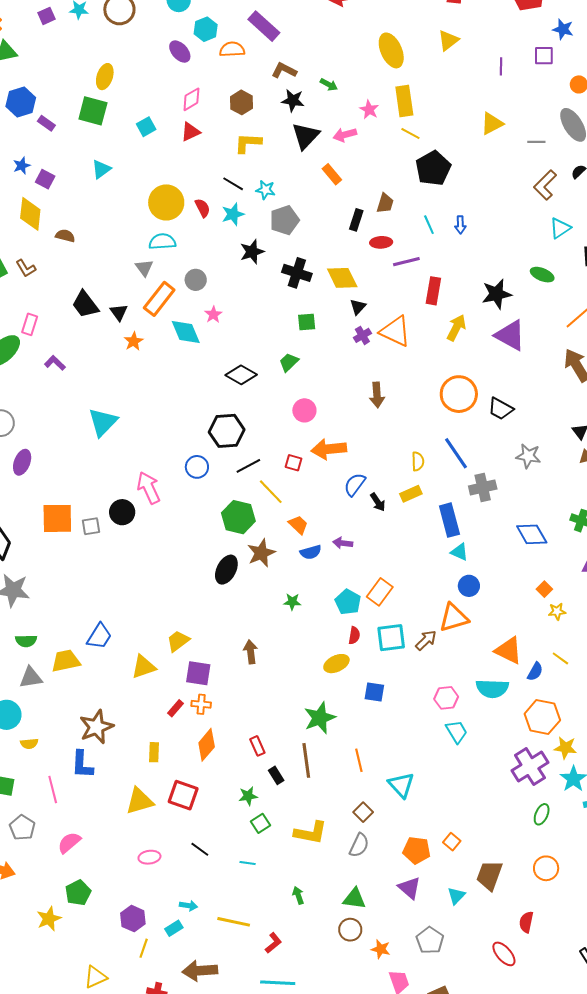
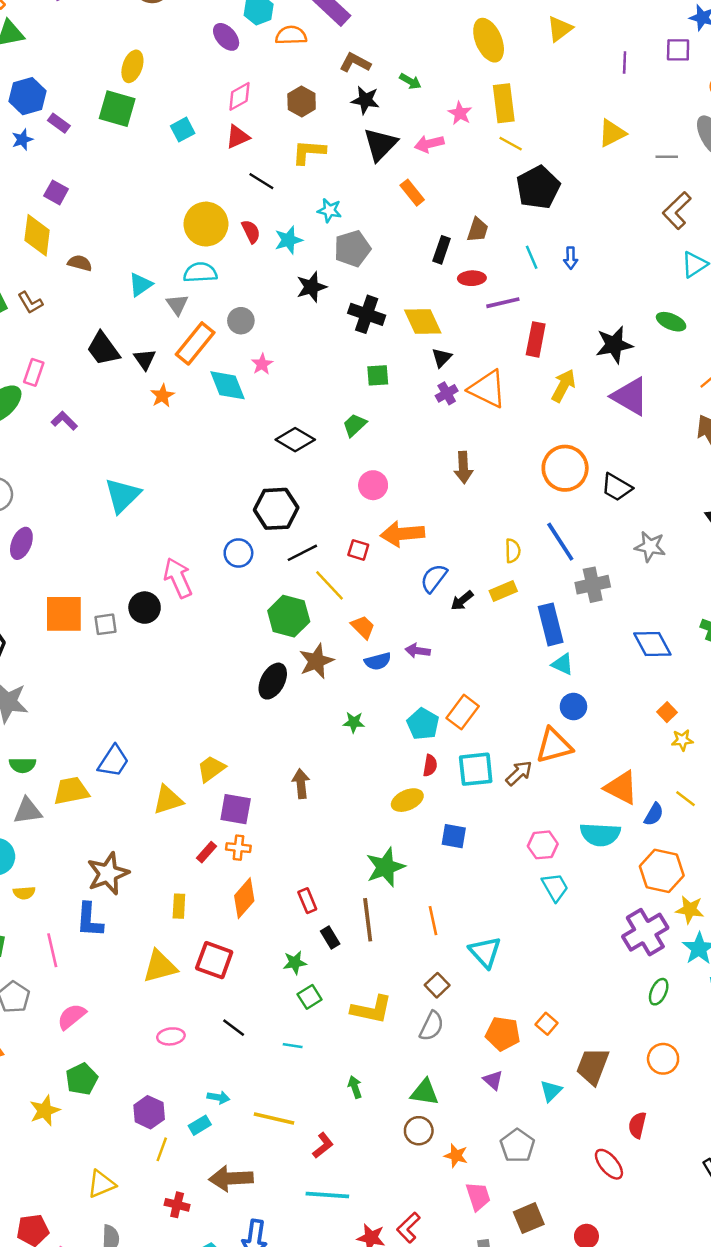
blue star: (22, 166) -> (22, 140), moved
cyan triangle: (101, 169) -> (141, 285), moved
black line: (233, 184) -> (261, 181), moved
black arrow: (378, 502) -> (462, 601), turned 84
purple triangle: (409, 888) -> (493, 1080), size x0.7

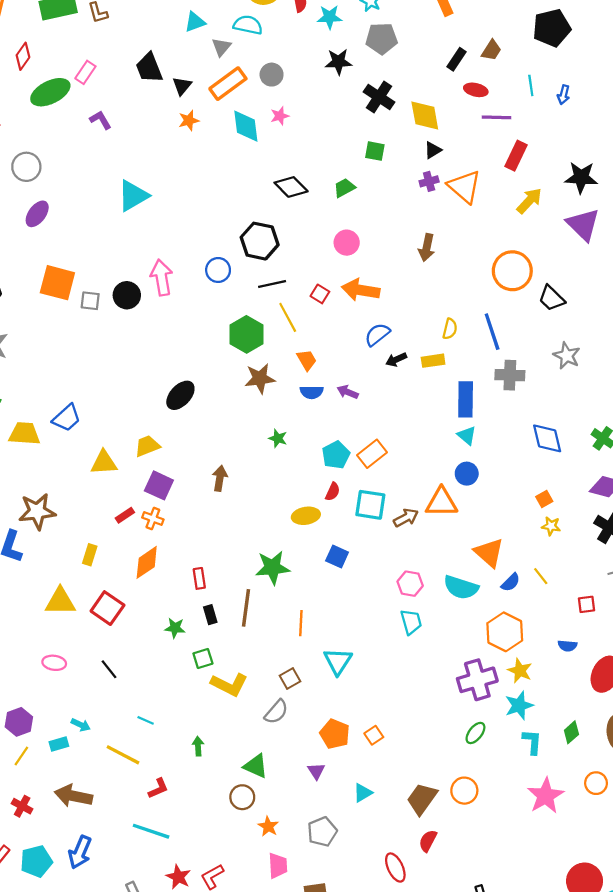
black ellipse: (273, 681) -> (180, 395), moved
green square: (310, 997) -> (203, 658), moved
cyan line: (293, 1046) -> (146, 720), moved
brown trapezoid: (593, 1066) -> (422, 799), moved

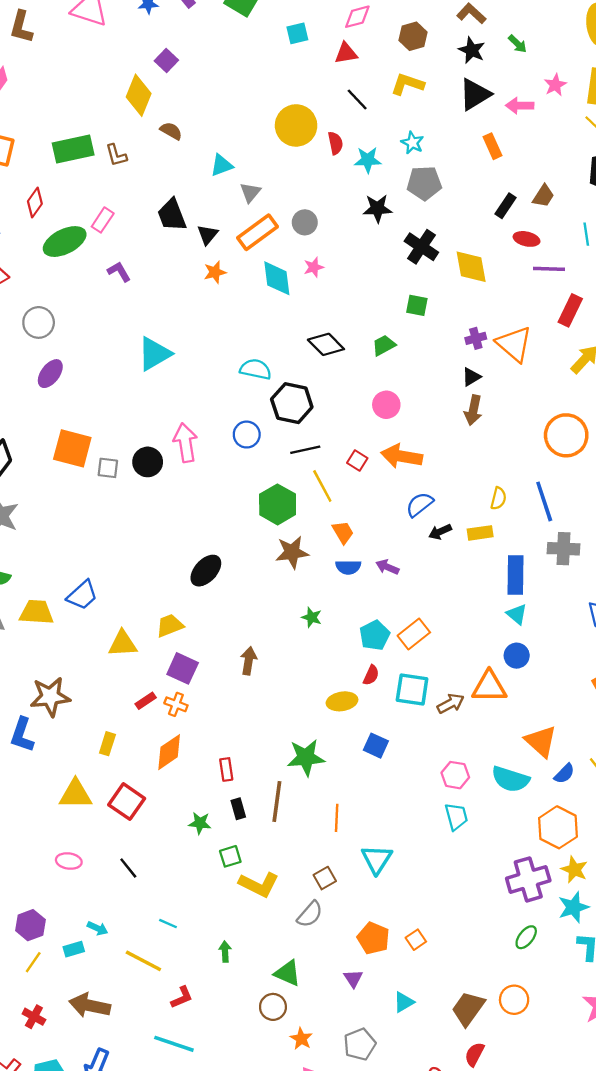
cyan semicircle: (248, 25) -> (256, 369), moved
black triangle: (433, 150) -> (471, 377), moved

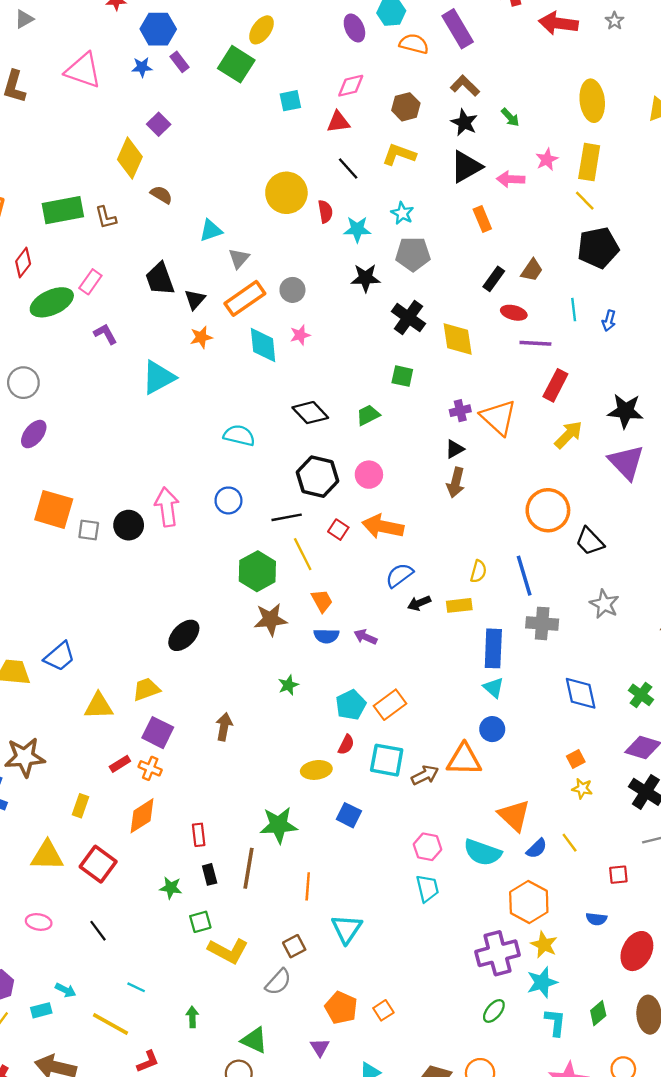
cyan triangle: (154, 354) -> (158, 377), moved
black hexagon: (292, 403) -> (318, 477), moved
green star: (312, 617) -> (288, 685), turned 30

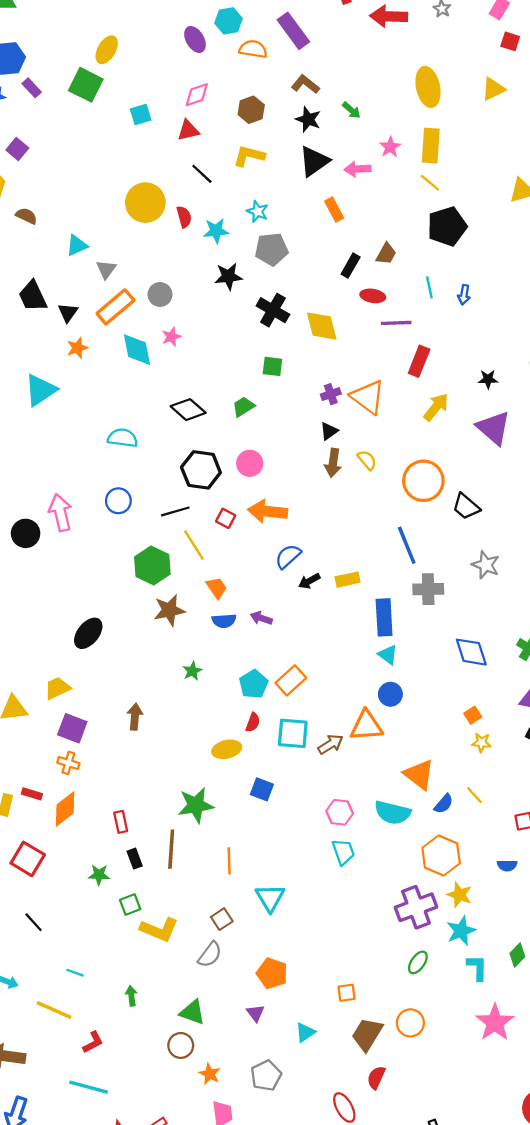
black star: (625, 411) -> (488, 379), size x0.6
yellow semicircle: (478, 571) -> (367, 460), moved, turned -50
red rectangle: (120, 764) -> (32, 794), moved, turned 54
orange square: (383, 1010) -> (347, 993), moved, turned 30

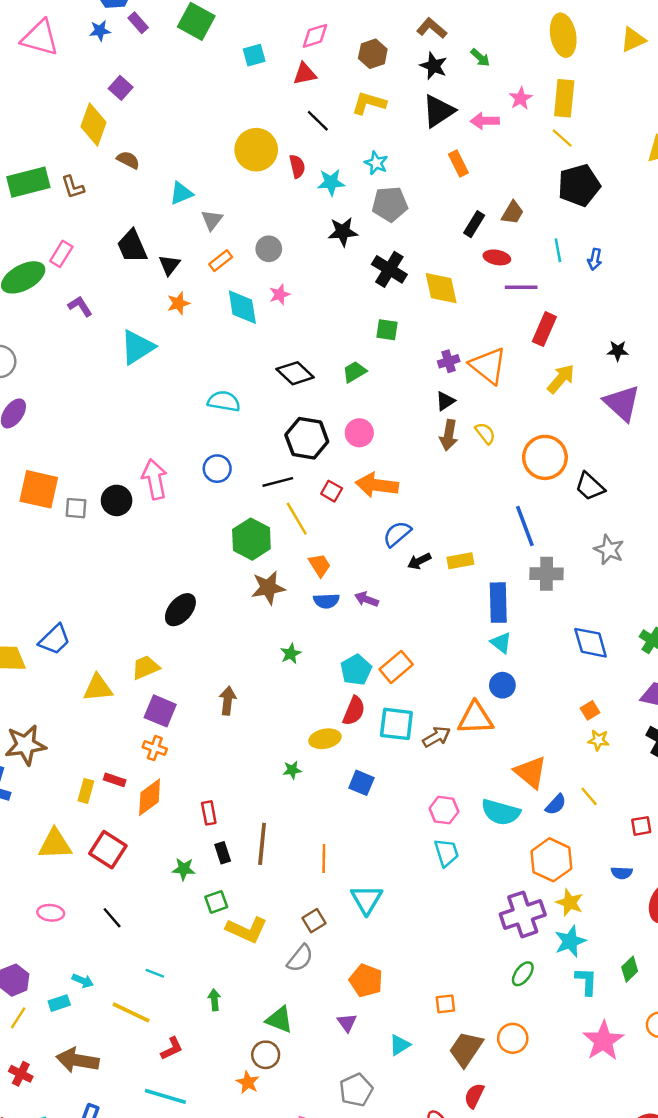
orange rectangle: (115, 307) -> (221, 261), size x0.6
red semicircle: (253, 722) -> (354, 711), size x1.4
green star: (196, 805) -> (292, 770), moved, size x0.5
orange star: (210, 1074) -> (248, 1082), moved

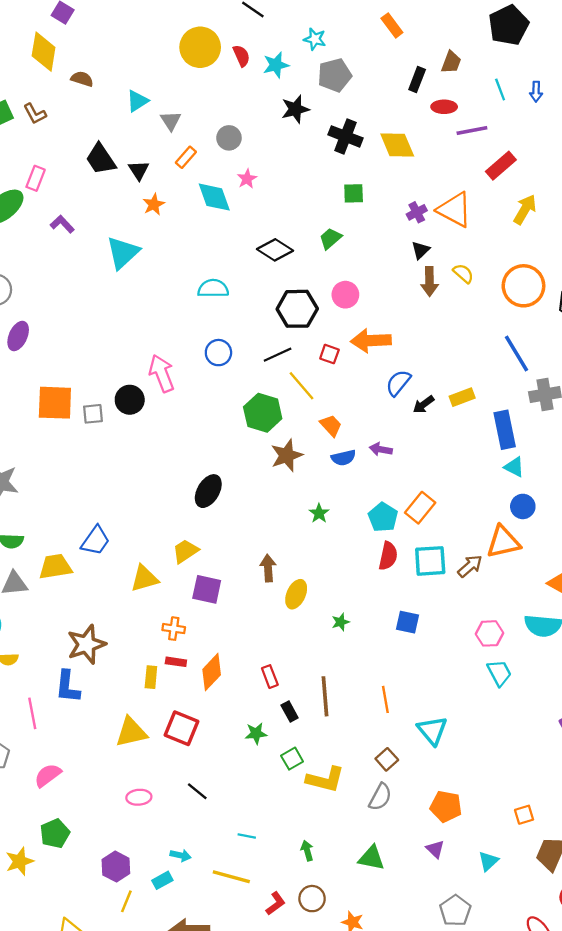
red rectangle: (544, 329) -> (501, 166), turned 36
yellow ellipse: (325, 739) -> (296, 594), moved, turned -44
orange cross: (155, 748) -> (174, 629), moved
brown circle: (266, 1055) -> (312, 899), moved

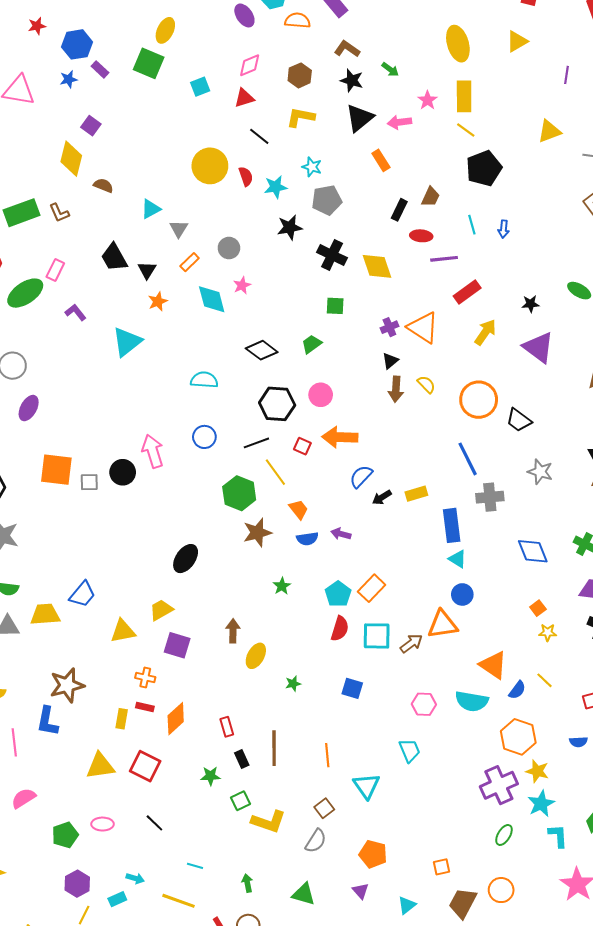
cyan trapezoid: (499, 673) -> (410, 750), moved
green pentagon: (55, 833) -> (65, 835), moved

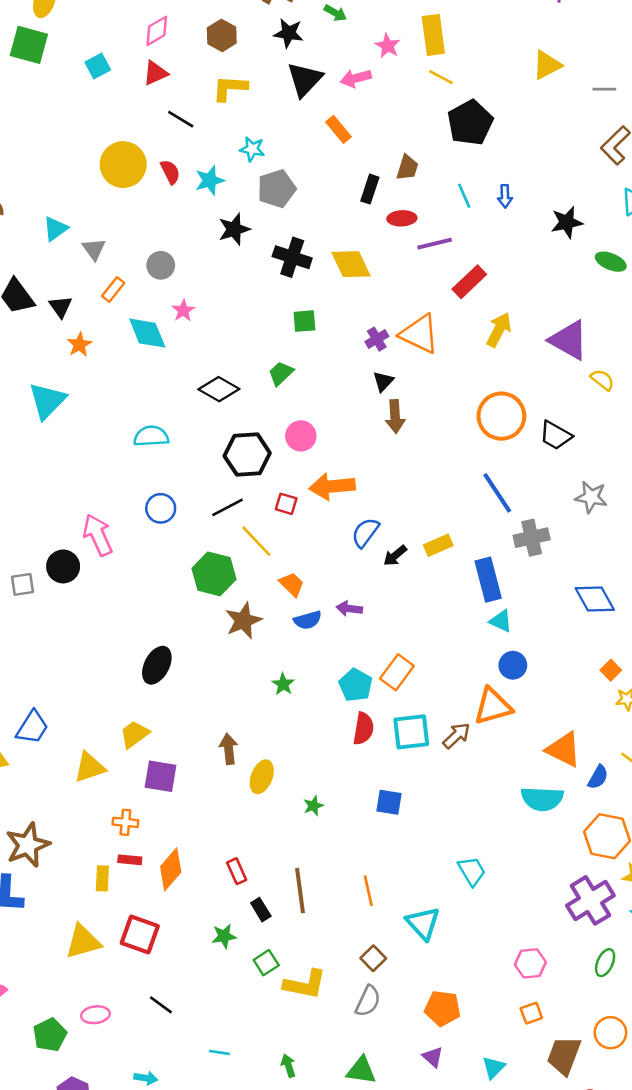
black star: (531, 304) -> (567, 222), moved, size x1.4
yellow semicircle: (426, 384) -> (602, 380), moved
pink hexagon: (424, 704) -> (530, 963), moved

